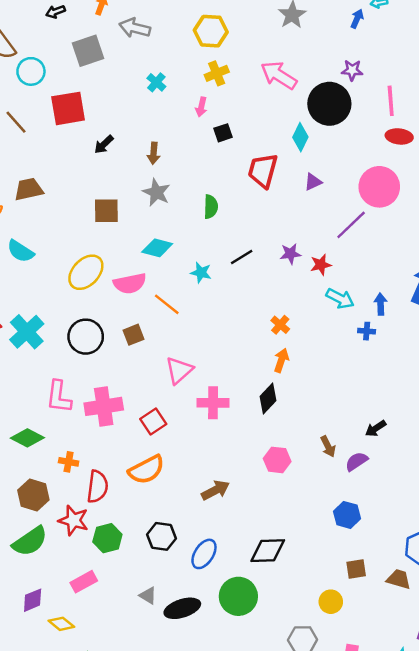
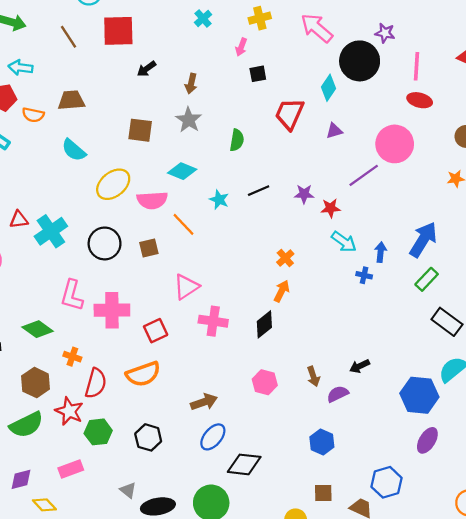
cyan semicircle: (21, 251) -> (74, 150), moved
blue ellipse: (204, 554) -> (213, 437), moved

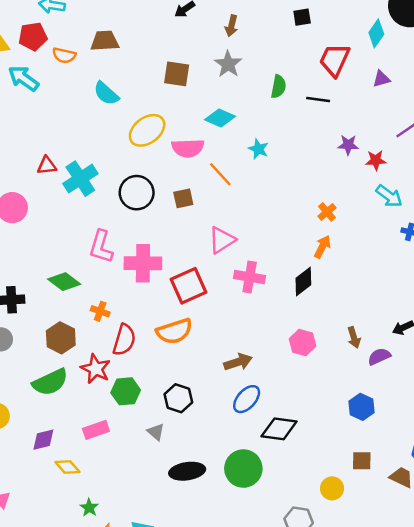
black line: (259, 191) -> (318, 100), moved, turned 30
red square: (156, 331) -> (189, 286), size x1.4
gray triangle: (128, 490) -> (156, 432), moved

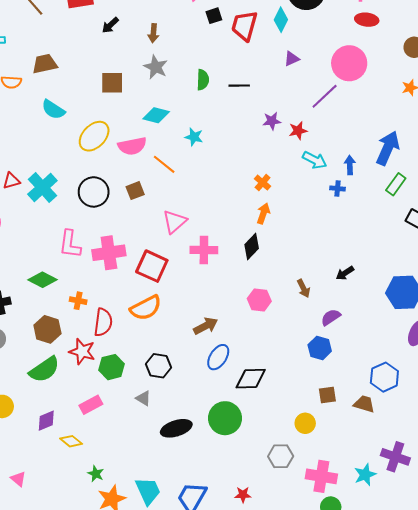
red trapezoid: (335, 60) -> (244, 26), moved
red square: (189, 286) -> (152, 266), turned -32
purple semicircle: (379, 357) -> (331, 317), moved

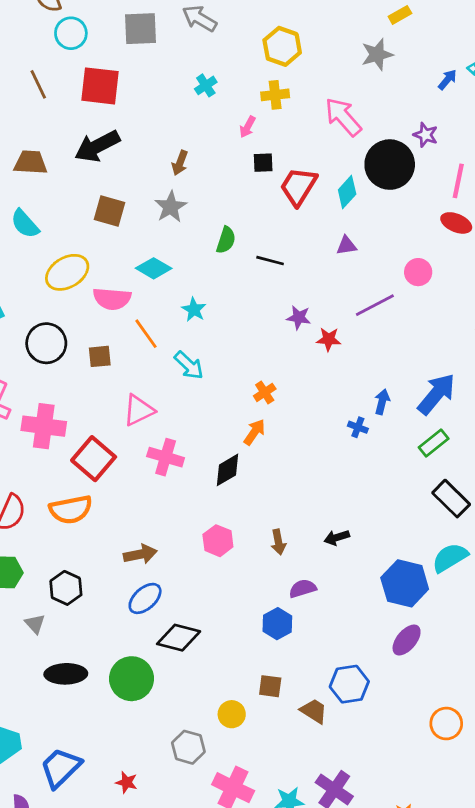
black arrow: (110, 25) -> (97, 146), moved, size x1.8
pink circle: (349, 63) -> (418, 272), size x0.6
cyan arrow: (315, 160) -> (189, 365), moved

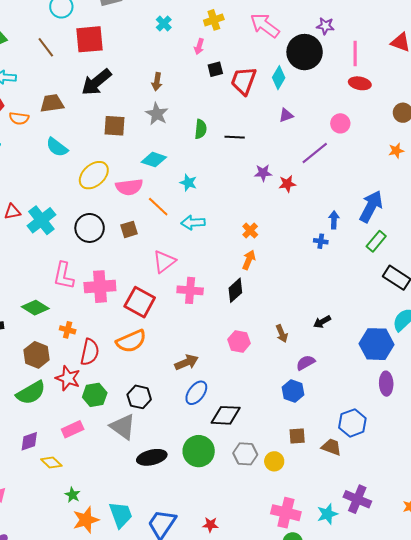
cyan arrow: (189, 365) -> (193, 223), turned 145
gray triangle: (35, 624) -> (123, 427), size x1.8
purple ellipse: (407, 640) -> (386, 384), turned -30
gray hexagon: (188, 747) -> (245, 454), moved

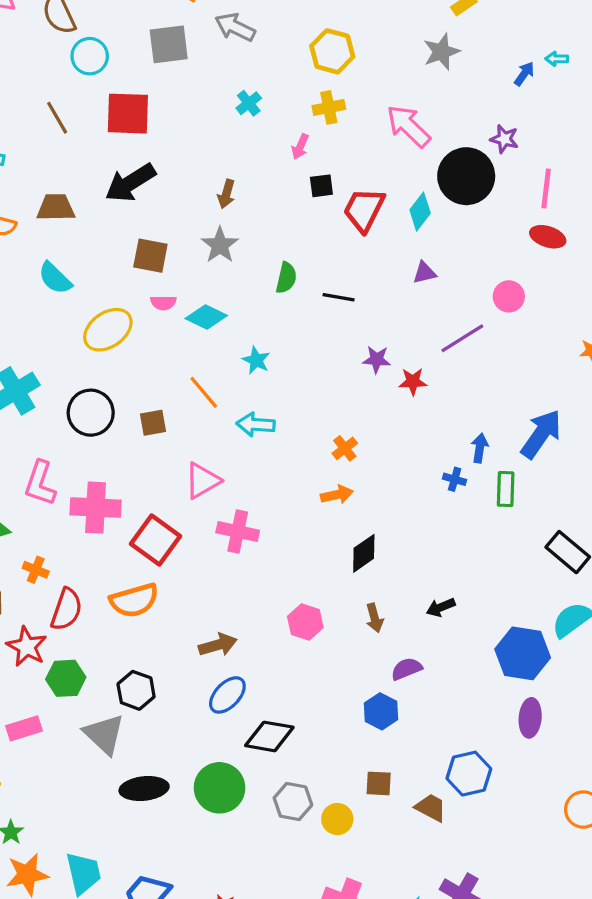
pink semicircle: (129, 187) -> (163, 303), moved, size x0.6
green rectangle: (376, 241) -> (506, 489), moved, turned -45
orange arrow: (249, 260) -> (337, 495), turned 48
black diamond: (235, 290) -> (364, 553), moved

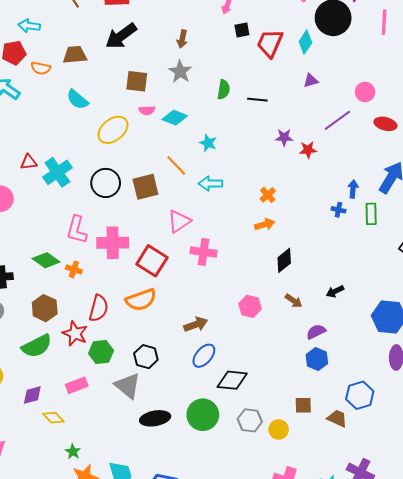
red ellipse: (548, 237) -> (385, 124), moved
brown square: (153, 423) -> (145, 187), size x1.5
orange cross: (36, 570) -> (74, 269), moved
brown arrow: (374, 618) -> (294, 301), turned -36
blue hexagon: (381, 711) -> (317, 359), moved

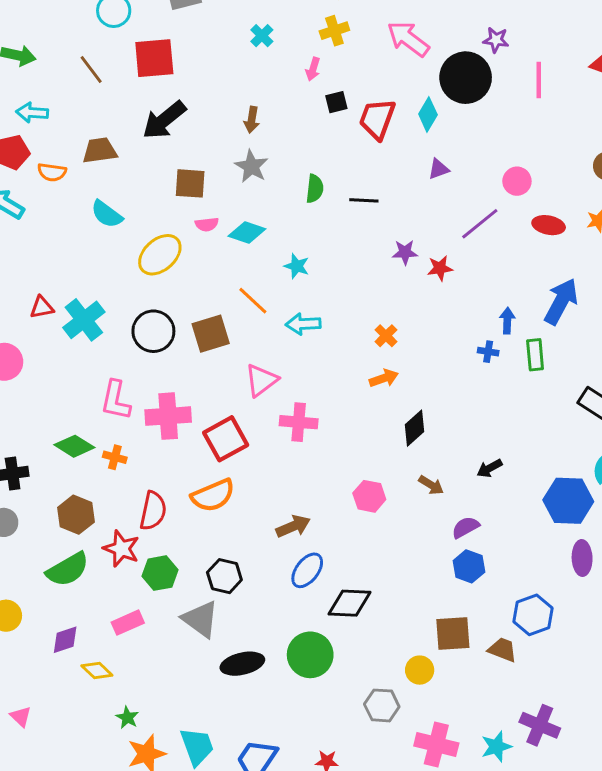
red square: (152, 261) -> (226, 439), turned 32
brown square: (303, 405) -> (453, 634), size x1.5
gray hexagon: (250, 420) -> (382, 705), moved

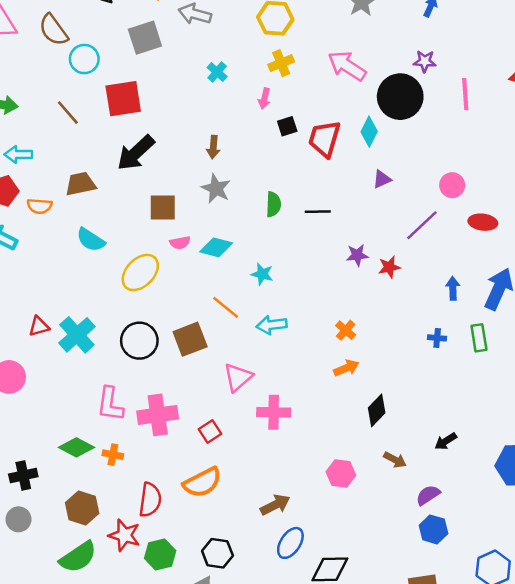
blue arrow: (507, 321) -> (453, 288), moved
red square: (226, 439) -> (210, 431), size x0.6

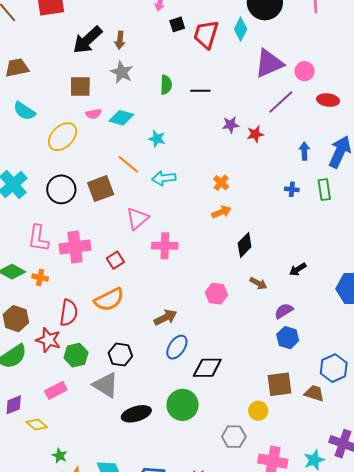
black arrow: (136, 153) -> (88, 40), moved
purple triangle: (382, 179) -> (269, 63), moved, size x2.0

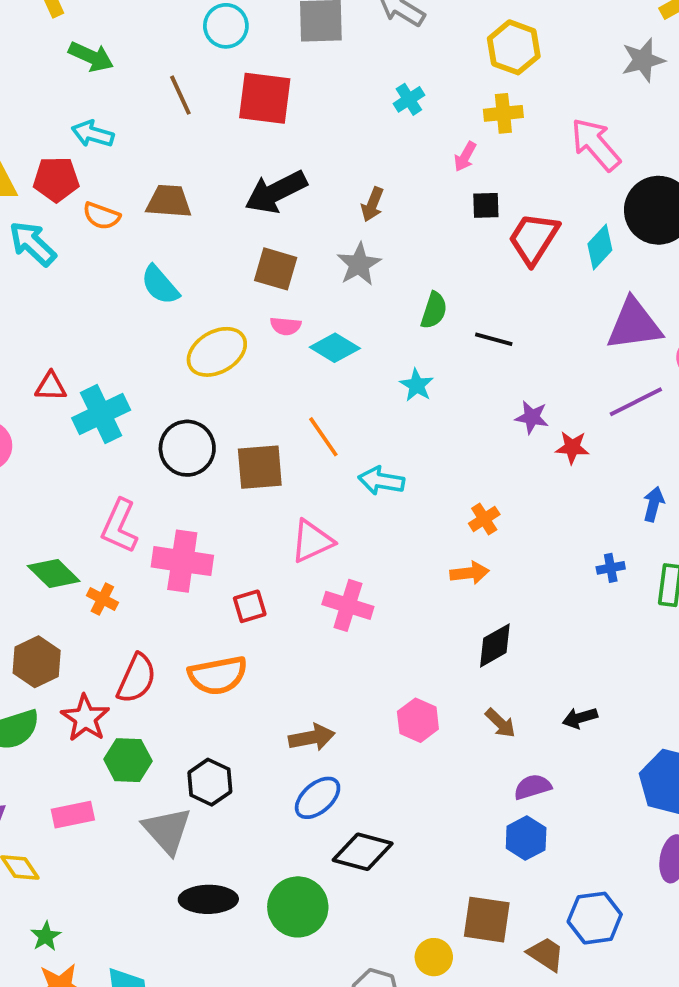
black arrow: (88, 40) -> (276, 192), moved
cyan star: (157, 139) -> (417, 385), moved
blue cross: (292, 189) -> (611, 568), turned -32

